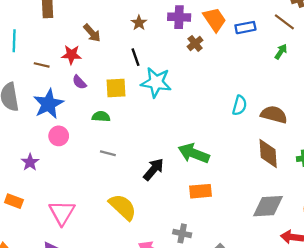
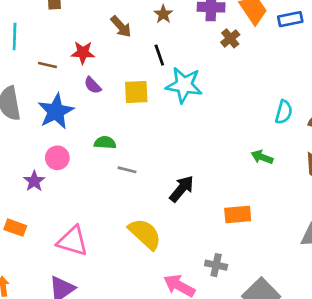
brown arrow: (92, 33) -> (121, 27), moved
green semicircle: (101, 117) -> (105, 143), moved
pink circle: (59, 136) -> (57, 158), moved
green arrow: (194, 153) -> (262, 157), moved, size x0.6
pink triangle: (62, 213) -> (73, 241), turned -44

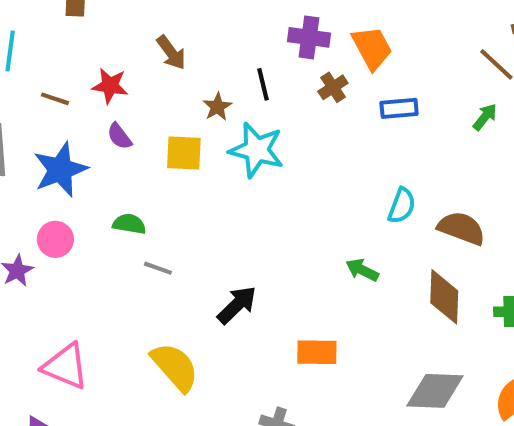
brown star: (163, 14) -> (217, 107), moved
blue rectangle: (290, 19) -> (399, 108), moved
black line: (159, 55) -> (263, 84), moved

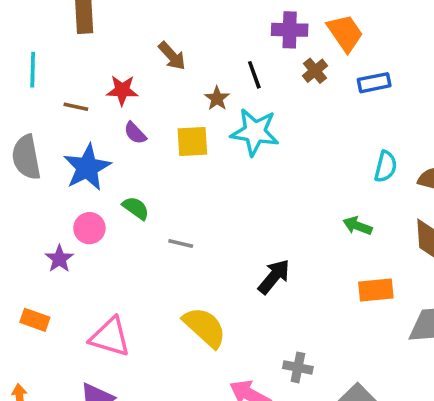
green semicircle: (129, 224) -> (136, 208), moved, turned 32
black arrow: (237, 305) -> (274, 277), moved
orange rectangle: (317, 352) -> (376, 290), moved

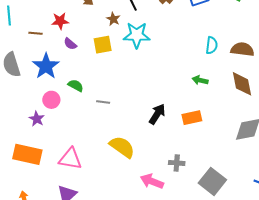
orange rectangle: (376, 290) -> (192, 118), moved
orange rectangle: (35, 320) -> (27, 154), size x1.8

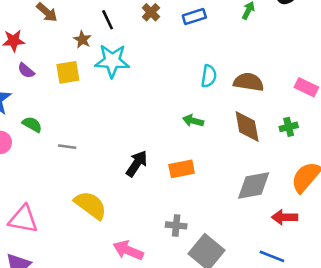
gray cross: (177, 163) -> (176, 225), moved

